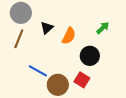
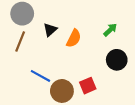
black circle: (90, 56) -> (117, 60), moved
red square: (82, 80) -> (88, 86), turned 35

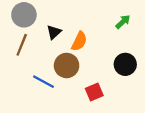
green arrow: (110, 30) -> (123, 22), moved
brown circle: (62, 91) -> (67, 65), moved

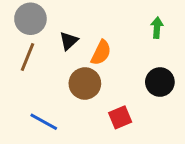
green arrow: (123, 22) -> (157, 28), turned -42
blue line: (44, 82) -> (44, 122), moved

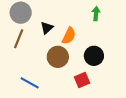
green arrow: (157, 28) -> (96, 14), moved
black circle: (160, 82) -> (94, 56), moved

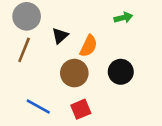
green arrow: (96, 14) -> (123, 18), turned 72
red square: (82, 80) -> (81, 109), moved

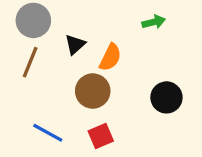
black circle: (121, 72) -> (166, 97), moved

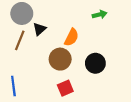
black triangle: (75, 45) -> (39, 29), moved
black circle: (166, 97) -> (95, 63), moved
blue line: (48, 133) -> (13, 86), moved, turned 54

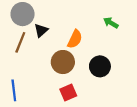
green arrow: (100, 15) -> (111, 23), moved, turned -136

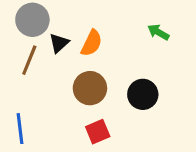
orange semicircle: (75, 39) -> (92, 43), moved

